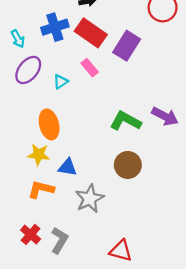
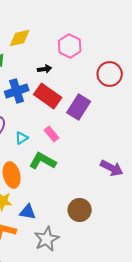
pink rectangle: (90, 68) -> (52, 134), moved
green L-shape: (126, 121) -> (43, 161), moved

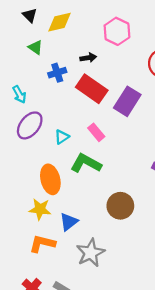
blue cross: (17, 91) -> (57, 73), moved, size x0.7
brown circle: (80, 210) -> (120, 206), moved
blue triangle: (28, 212) -> (69, 222), turned -48

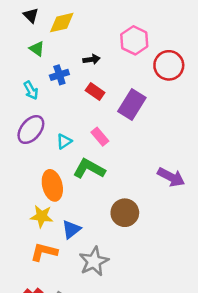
pink hexagon: (117, 31) -> (134, 40), moved
red rectangle: (92, 89) -> (95, 91), size x0.6
cyan arrow: (19, 94) -> (31, 90), moved

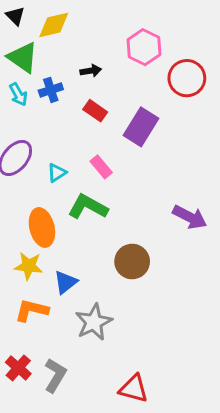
green triangle: (37, 49) -> (23, 57), size x1.6
cyan arrow: (31, 90) -> (18, 94), moved

